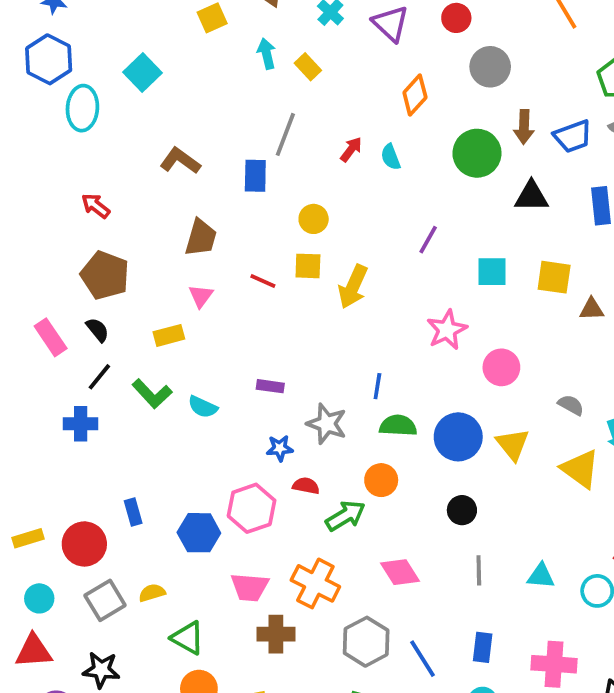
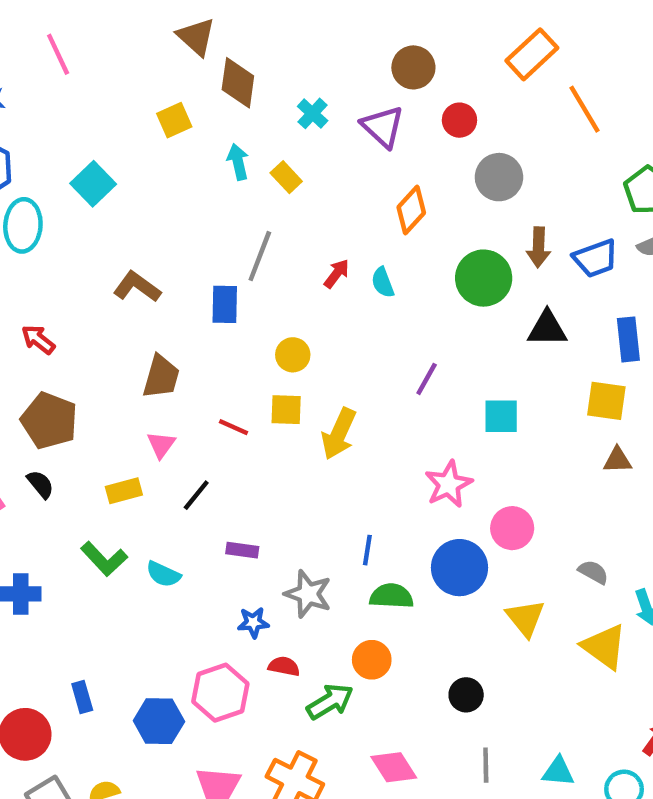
yellow square: (554, 277) -> (606, 401), moved
black line: (99, 377) -> (196, 495), moved
blue circle: (458, 437) -> (459, 568), moved

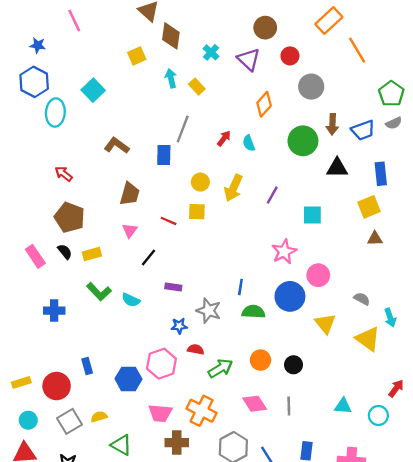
yellow square: (606, 401) -> (369, 207), turned -30
yellow arrow: (339, 434) -> (233, 188), moved
yellow rectangle: (124, 491) -> (92, 254), moved
orange circle: (372, 660) -> (260, 360), moved
gray line: (486, 765) -> (289, 406), moved

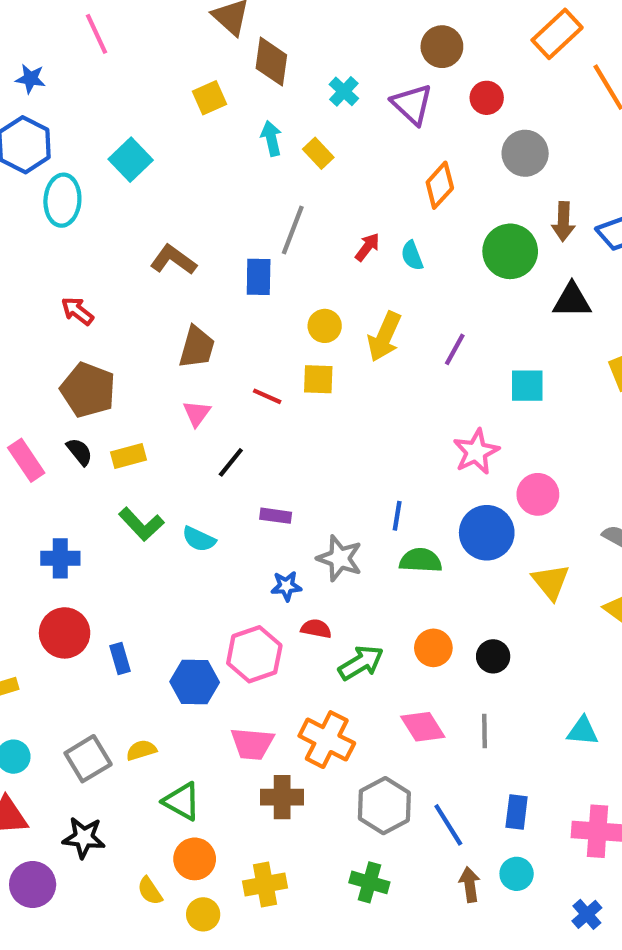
red circle: (57, 386) -> (65, 633), moved

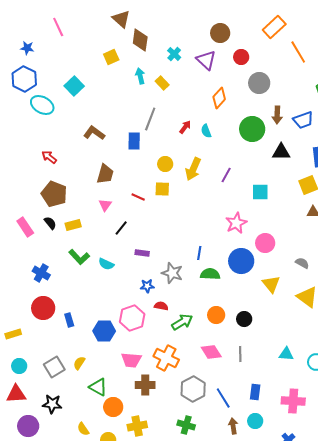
cyan ellipse: (62, 200) -> (42, 105), turned -65
blue cross: (60, 558) -> (41, 273), turned 30
yellow semicircle: (141, 750) -> (79, 363), turned -40
orange circle: (195, 859) -> (113, 407), moved

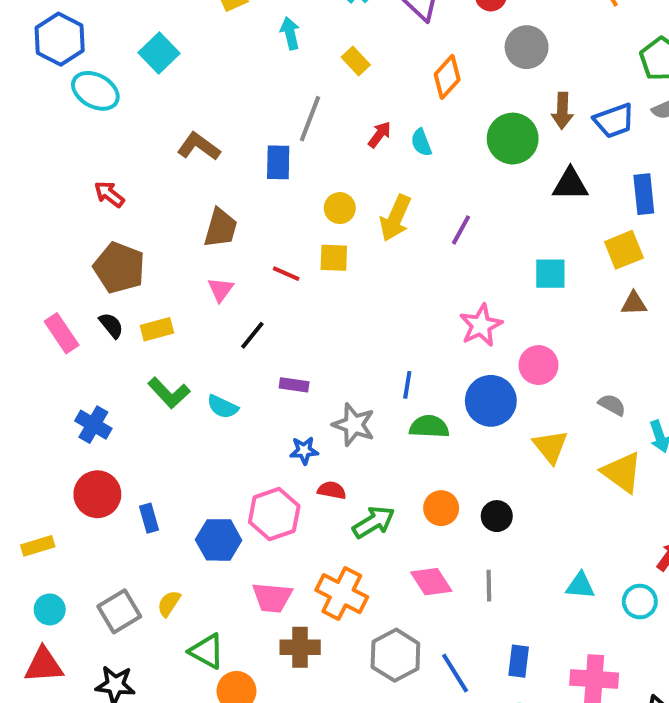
yellow rectangle: (162, 83) -> (356, 61), moved
cyan square: (260, 192) -> (550, 274), moved

